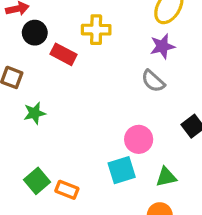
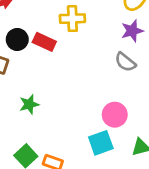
black circle: (35, 33) -> (17, 39), moved
green star: (35, 113) -> (29, 104), moved

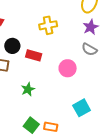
red rectangle: (44, 42) -> (34, 55), moved
pink circle: (115, 115) -> (68, 68), moved

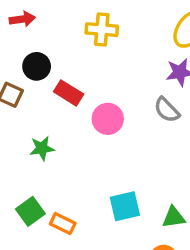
yellow cross: (48, 25) -> (102, 30), moved
pink circle: (68, 68) -> (108, 119), moved

